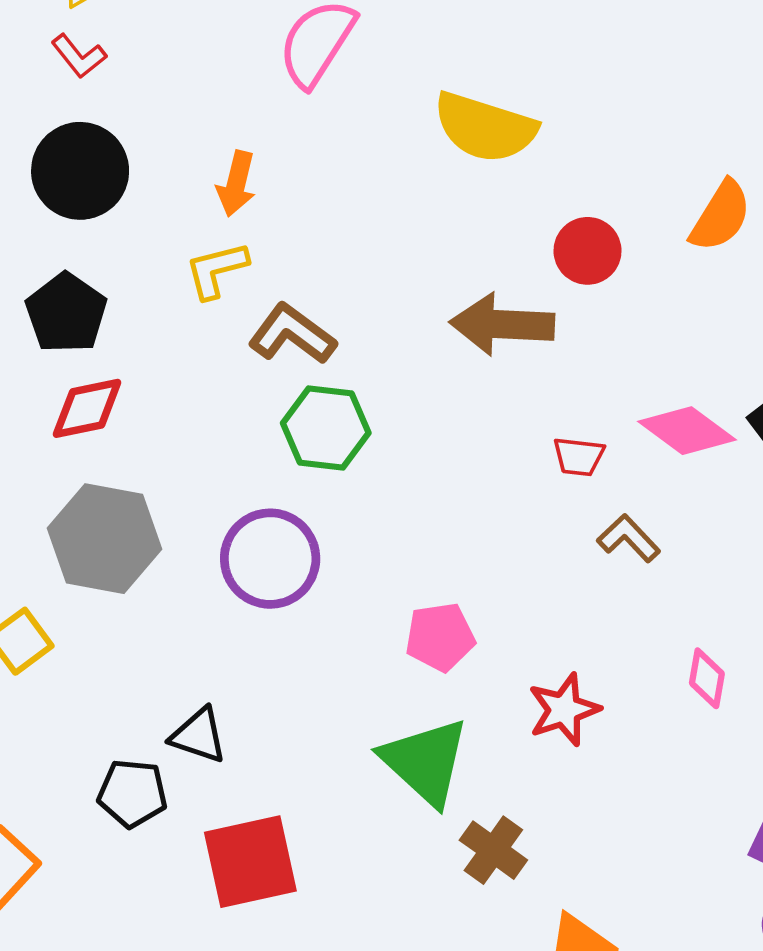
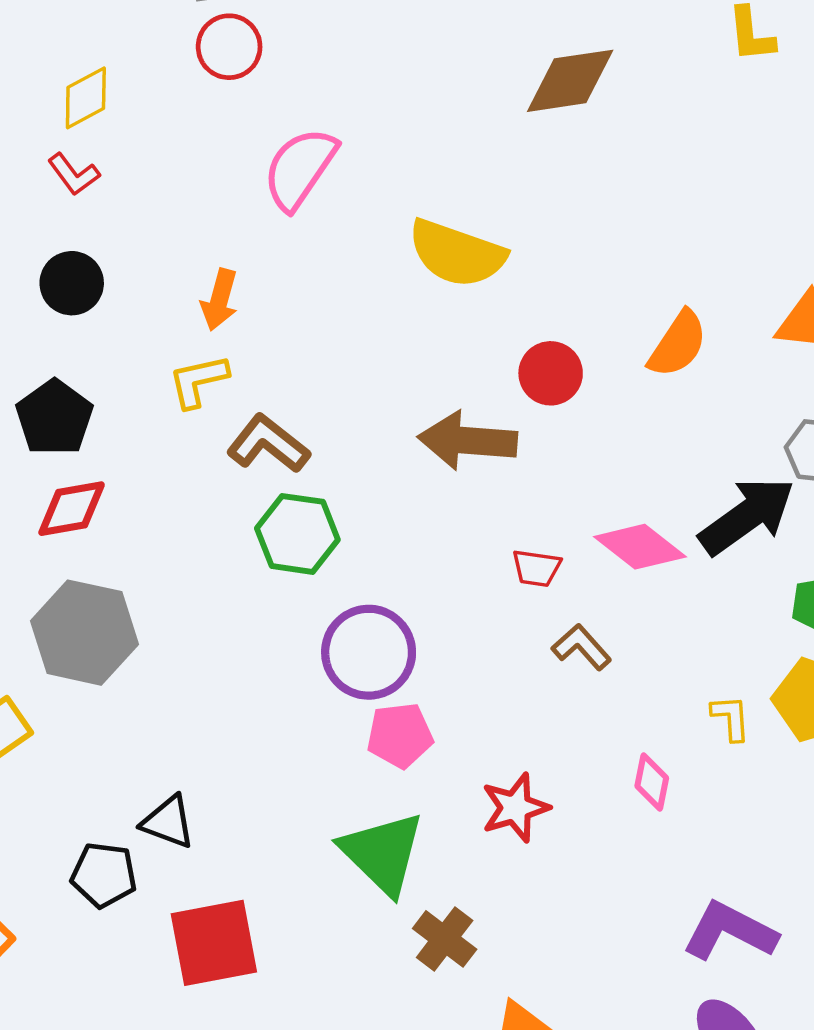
black circle: (80, 171) -> (72, 283), size x0.7
purple circle: (270, 559) -> (369, 652), moved

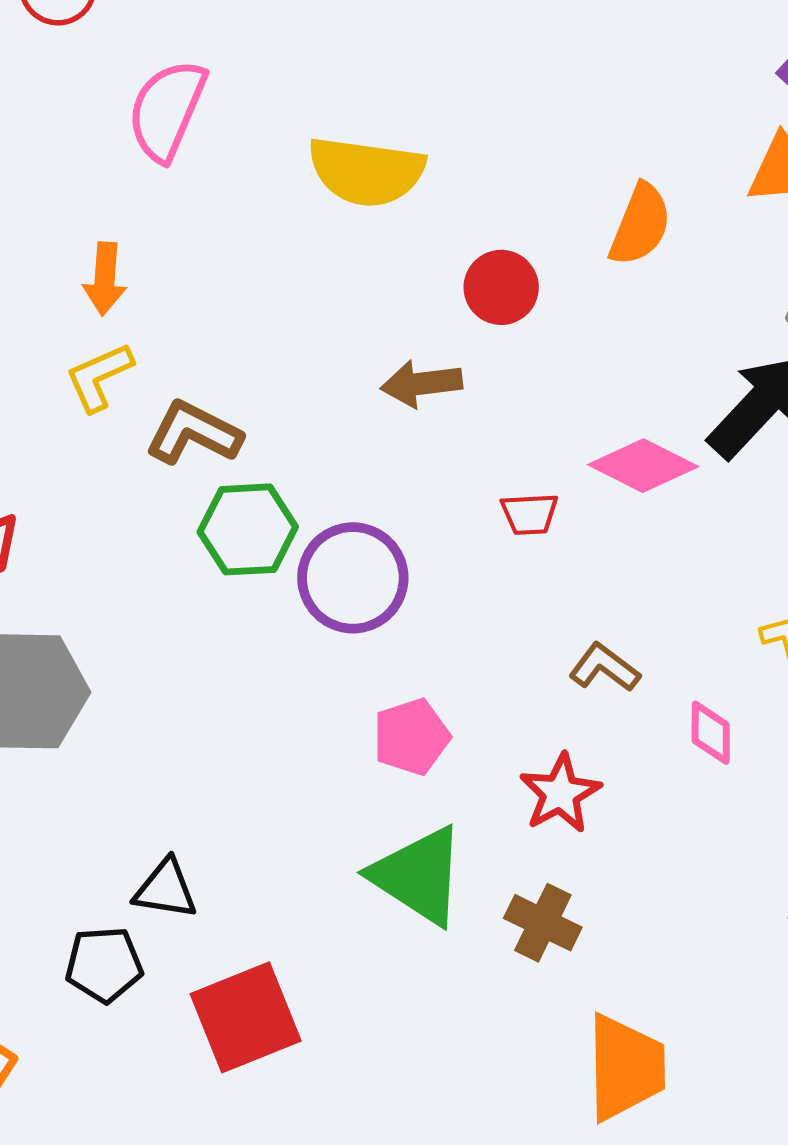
brown arrow: (468, 441) -> (421, 384), size x0.7
brown L-shape: (581, 647) -> (604, 668), moved
purple circle: (369, 652) -> (353, 578), moved
brown cross: (445, 939) -> (543, 923), moved

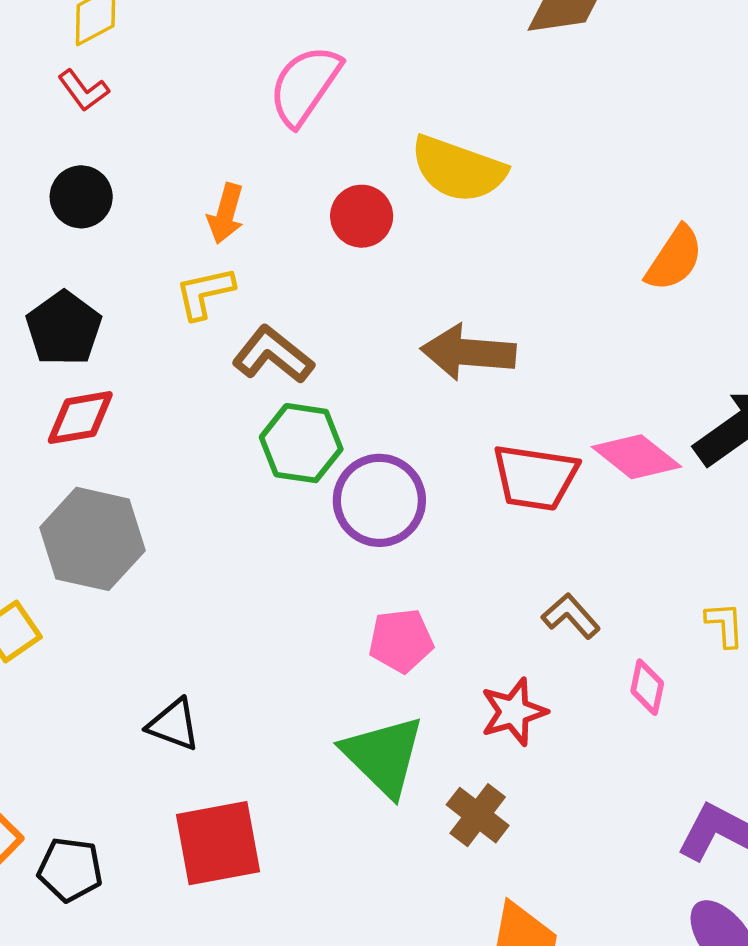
red circle: (501, 287) -> (362, 216), moved
brown arrow: (421, 384) -> (468, 352), size x1.4
red trapezoid: (530, 514) -> (535, 477), size x1.8
black pentagon: (104, 965) -> (70, 869), moved

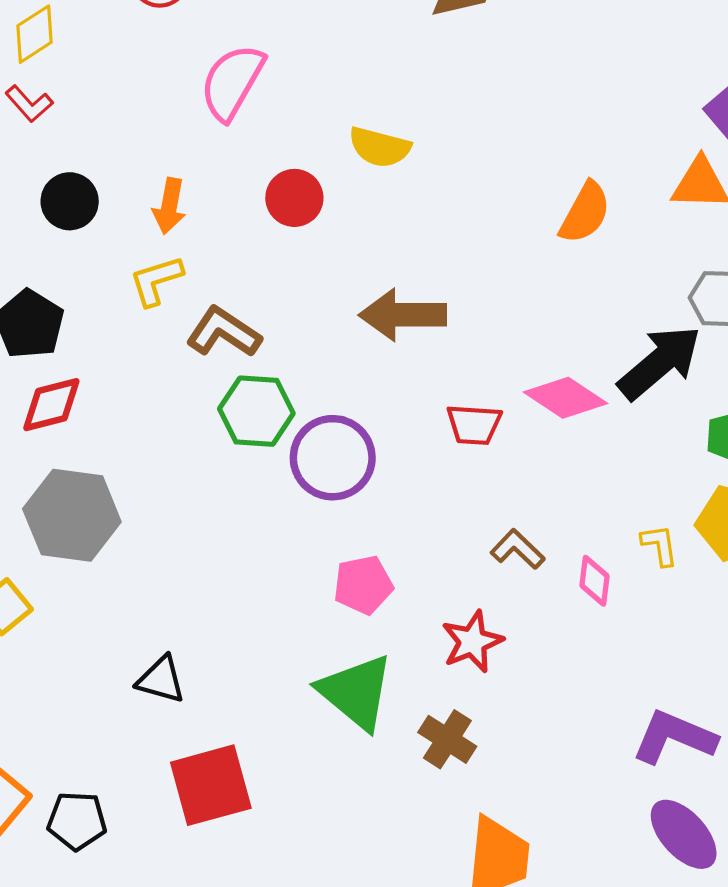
yellow semicircle: (458, 169) -> (380, 147), size x0.7
black circle: (81, 197) -> (70, 201), moved
red trapezoid: (535, 477) -> (474, 425), size x0.7
pink diamond: (647, 687) -> (595, 581), moved

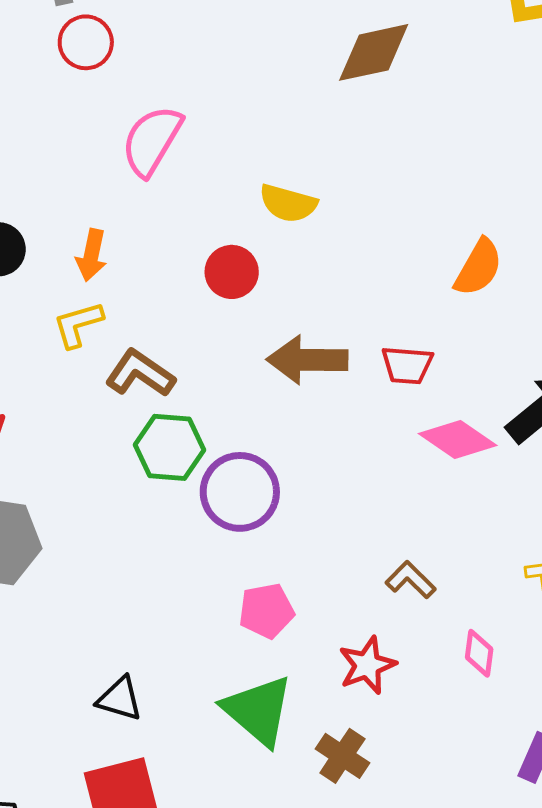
red circle: (294, 198) -> (232, 272), moved
red trapezoid: (474, 425) -> (407, 365), moved
pink diamond: (595, 581) -> (479, 653), moved
black triangle: (161, 680) -> (120, 699), moved

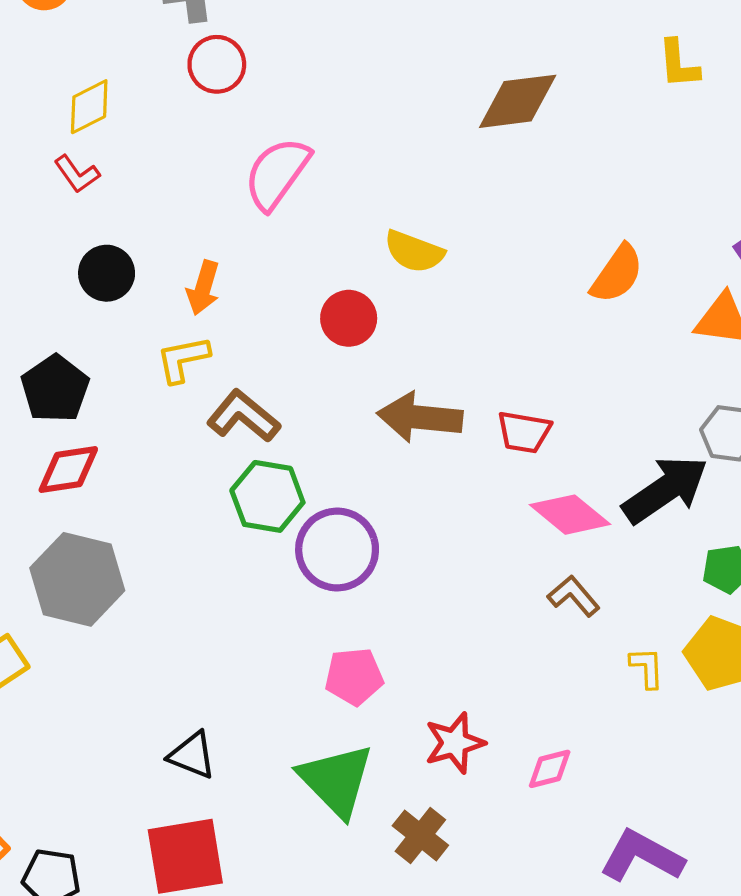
orange semicircle: (478, 267) -> (617, 274), moved
brown L-shape: (411, 580) -> (574, 596), moved
pink diamond: (479, 653) -> (550, 769), moved, turned 63

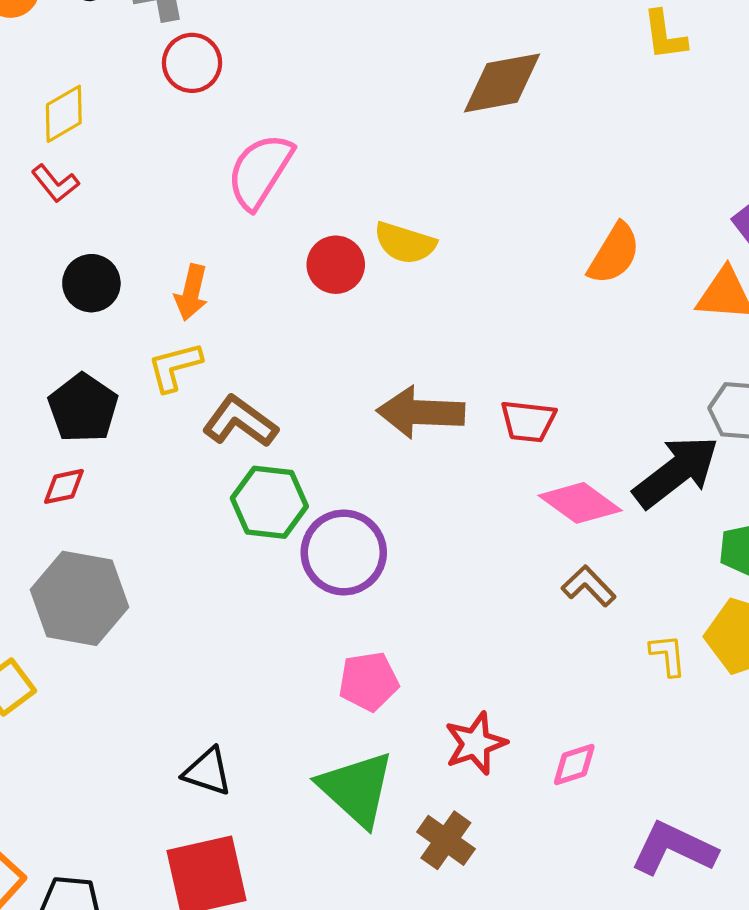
red circle: (349, 318) -> (336, 265), moved
black pentagon: (55, 389) -> (83, 408), moved
red diamond: (68, 470) -> (64, 486), size x0.7

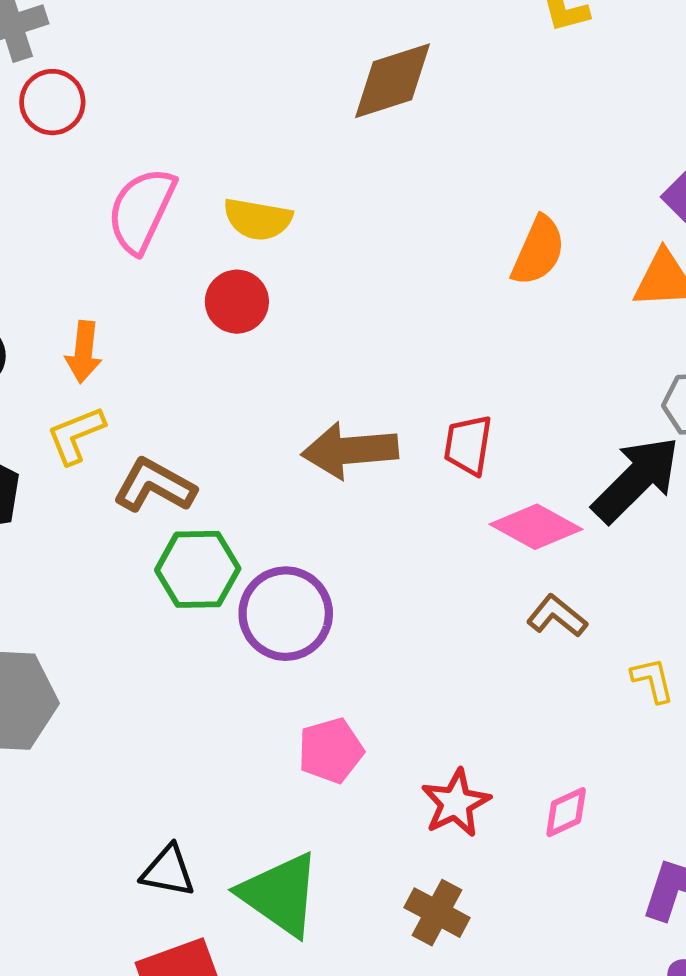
yellow semicircle: (405, 243) -> (258, 219), moved
red trapezoid: (528, 421) -> (468, 445), turned 100
green triangle: (356, 789) -> (280, 894), moved

